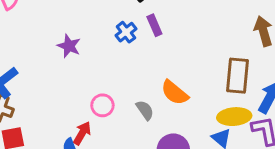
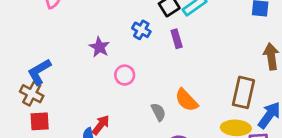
blue cross: (126, 32) -> (141, 30), moved, turned -30
pink circle: (102, 105) -> (125, 75), moved

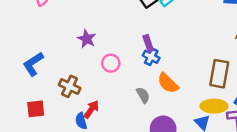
blue cross: (141, 30) -> (151, 57), moved
purple rectangle: (177, 39) -> (148, 43), moved
brown cross: (32, 94) -> (70, 86), moved

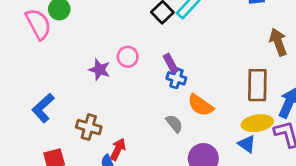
pink circle: (111, 63) -> (128, 57), moved

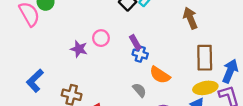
brown arrow: (278, 42) -> (190, 18), moved

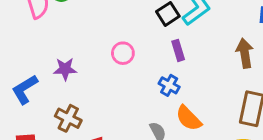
purple rectangle: (135, 42) -> (178, 50), moved
purple star: (79, 49) -> (65, 69), moved, turned -30

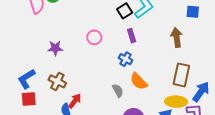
blue L-shape: (25, 89) -> (26, 79), moved

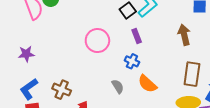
pink circle: (94, 37) -> (97, 41), size x1.5
purple star: (55, 48) -> (26, 54), moved
gray semicircle: (118, 91) -> (118, 86), moved

